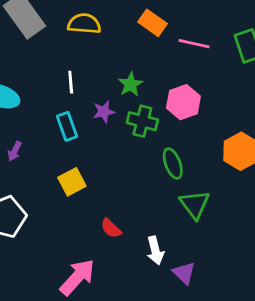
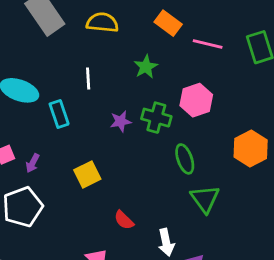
green star: (131, 84) -> (146, 67), moved
purple star: (104, 112) -> (121, 121), moved
cyan rectangle: (67, 126) -> (59, 114), moved
purple arrow: (15, 151) -> (33, 163), moved

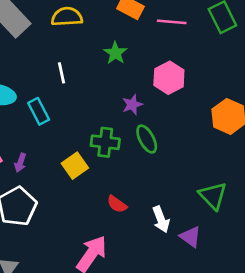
green cross: (156, 118) -> (105, 142), moved
purple star: (121, 121) -> (132, 105), moved
green ellipse: (185, 159) -> (147, 139), moved
green triangle: (205, 199) -> (213, 196), moved

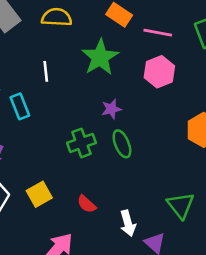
green star: (115, 53) -> (100, 57), size x1.6
pink hexagon: (169, 78) -> (159, 72), moved
green cross: (105, 142) -> (81, 143), turned -32
yellow square: (75, 166) -> (39, 194), moved

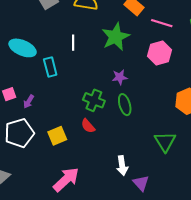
green cross: (81, 143) -> (94, 100), turned 35
red semicircle: (87, 204) -> (88, 126), moved
green triangle: (181, 205) -> (165, 142), moved

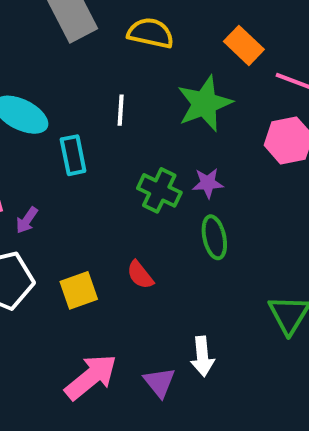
green cross: (94, 100) -> (159, 190), moved
purple triangle: (141, 183) -> (159, 382), moved

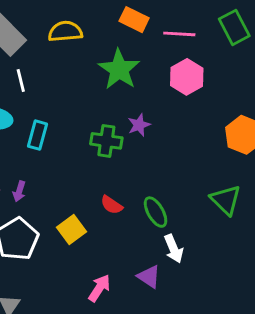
white line: (121, 110) -> (21, 80), moved
cyan rectangle: (73, 155) -> (38, 135), turned 44
green ellipse: (214, 237) -> (156, 212), moved
pink arrow: (91, 377) -> (99, 288), size x0.7

